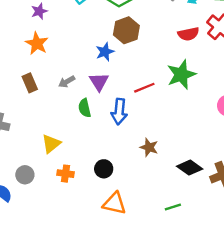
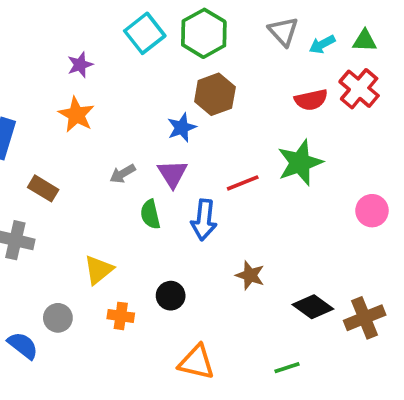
brown rectangle: (30, 83) -> (43, 188), moved, turned -36
black circle: (104, 169) -> (171, 296), moved

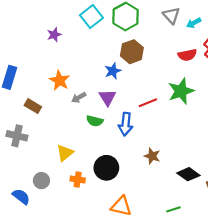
orange star: (76, 115) -> (60, 80), moved
green semicircle: (150, 214) -> (95, 121), turned -63
black circle: (171, 296) -> (106, 168), size x1.5

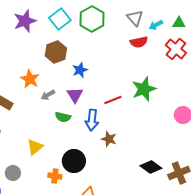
purple star: (54, 35) -> (25, 21), moved, size x1.6
brown hexagon: (132, 52) -> (56, 52), moved
red semicircle: (187, 55) -> (139, 42), moved
brown star: (152, 156) -> (109, 139), moved
orange cross: (78, 180) -> (55, 176), moved

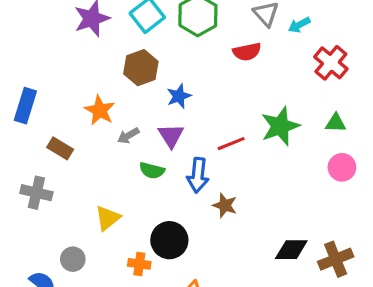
green triangle: (179, 23) -> (336, 123), moved
red semicircle: (139, 42) -> (247, 52), moved
black diamond: (151, 167) -> (291, 250), turned -35

